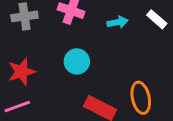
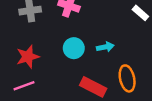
cyan arrow: (118, 22) -> (105, 47), moved

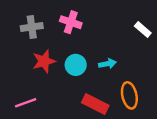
red star: (28, 57) -> (44, 61), moved

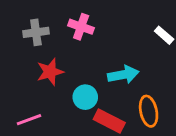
cyan arrow: (107, 64) -> (123, 75), size x1.5
cyan circle: (76, 65) -> (85, 97), moved

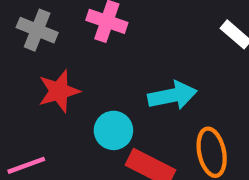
gray cross: (36, 32) -> (37, 30), turned 30

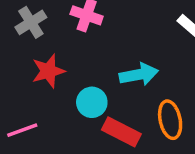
gray cross: (37, 30) -> (31, 22), turned 36

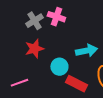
gray cross: (31, 22) -> (34, 21), moved

